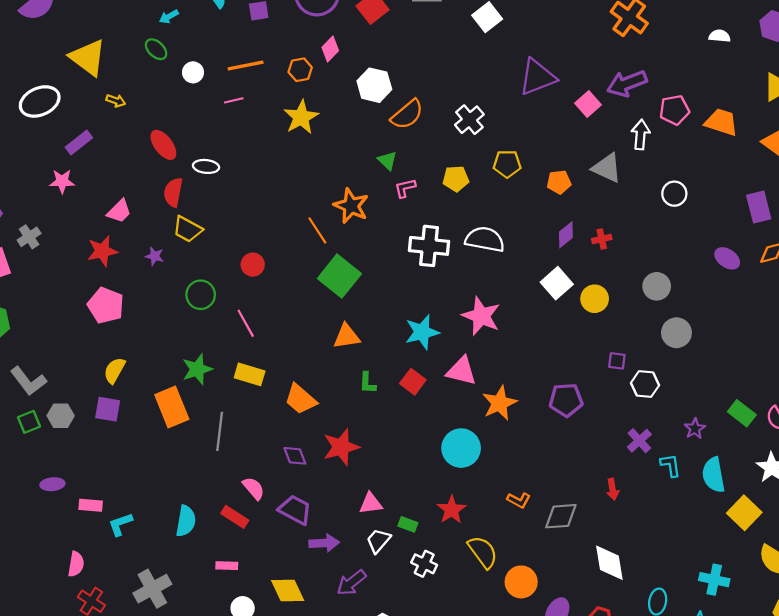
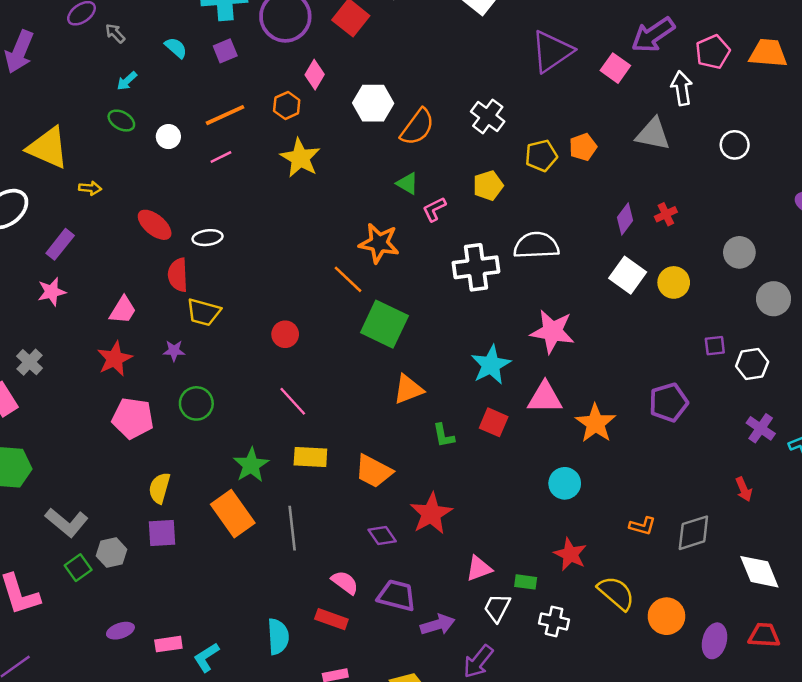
orange pentagon: (559, 182) -> (583, 147), moved
green circle: (201, 295) -> (196, 403), moved
cyan circle: (461, 448) -> (565, 483), size x0.7

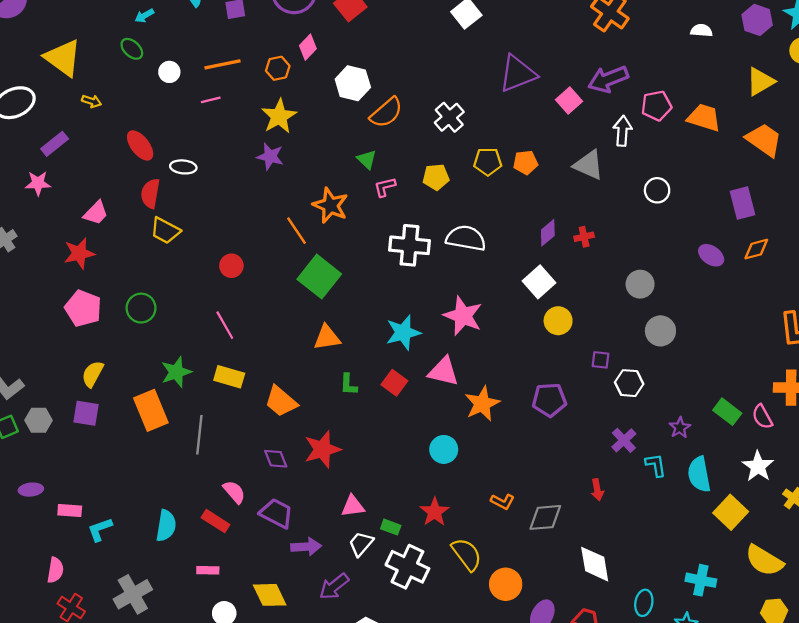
yellow circle: (674, 282) -> (558, 321), moved
purple star: (174, 351) -> (270, 156), moved, size x1.4
white cross: (554, 621) -> (407, 567), size x1.6

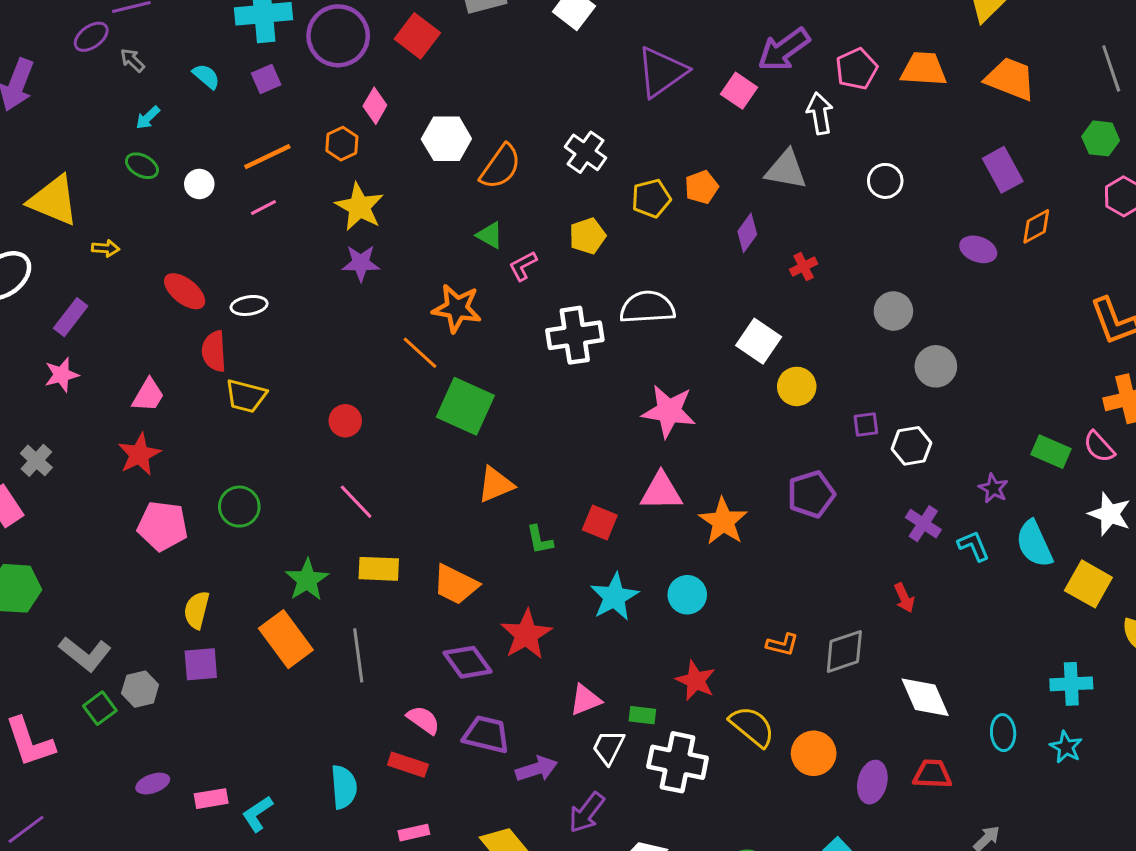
purple diamond: (548, 233) -> (747, 233), moved
cyan star: (403, 333) -> (614, 597), moved
purple diamond: (276, 459) -> (467, 662), size x1.4

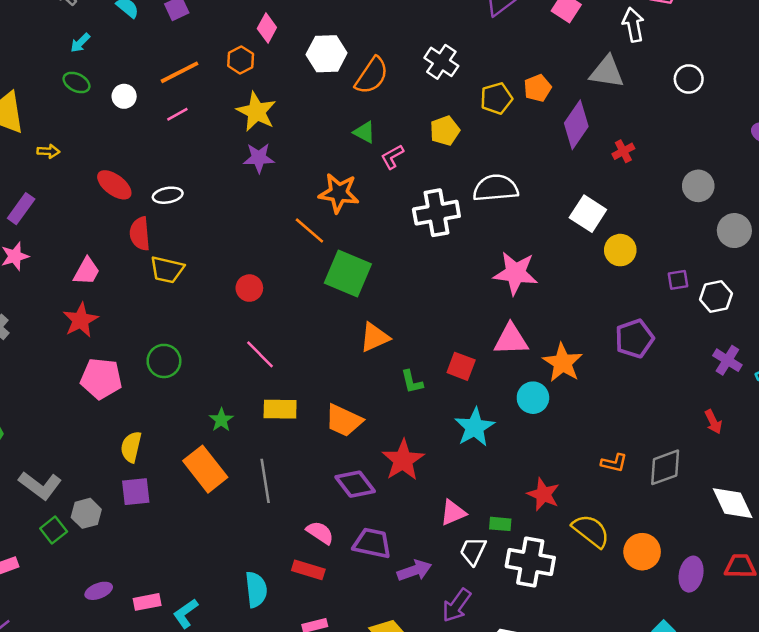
purple diamond: (747, 233) -> (576, 125), size x1.5
green star: (307, 580) -> (221, 420), size x0.7
cyan circle: (687, 595) -> (533, 398), moved

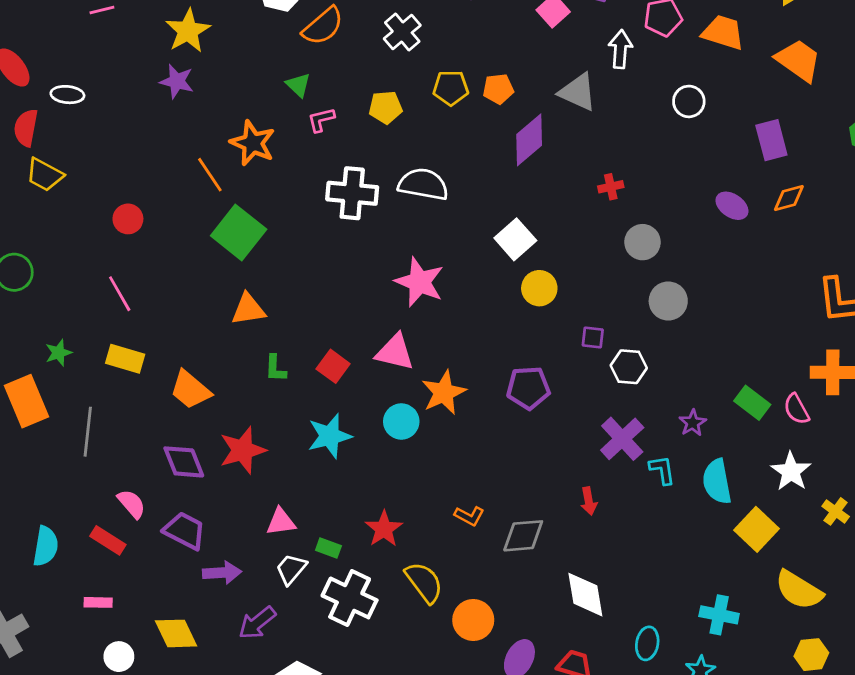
white circle: (689, 79) -> (689, 101), moved
red cross: (623, 151) -> (611, 187), moved
purple cross: (727, 360) -> (622, 439), size x1.4

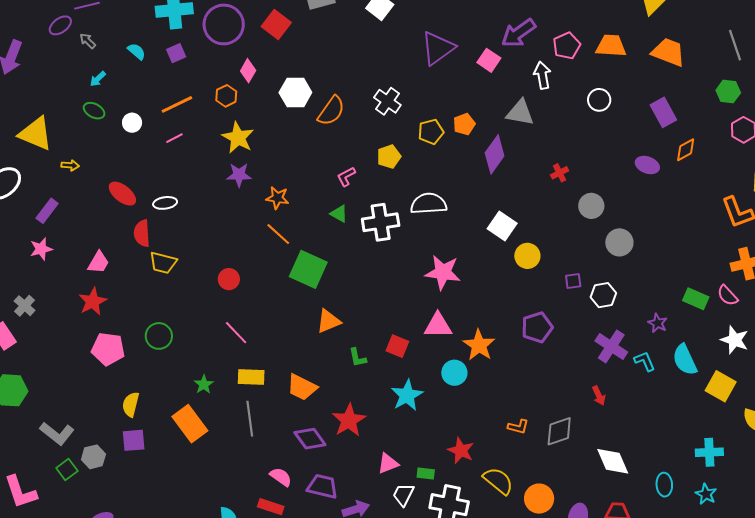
green triangle: (298, 85) -> (339, 214), moved
orange star: (253, 143) -> (277, 198), moved, size x0.7
gray line: (88, 432) -> (250, 419), moved

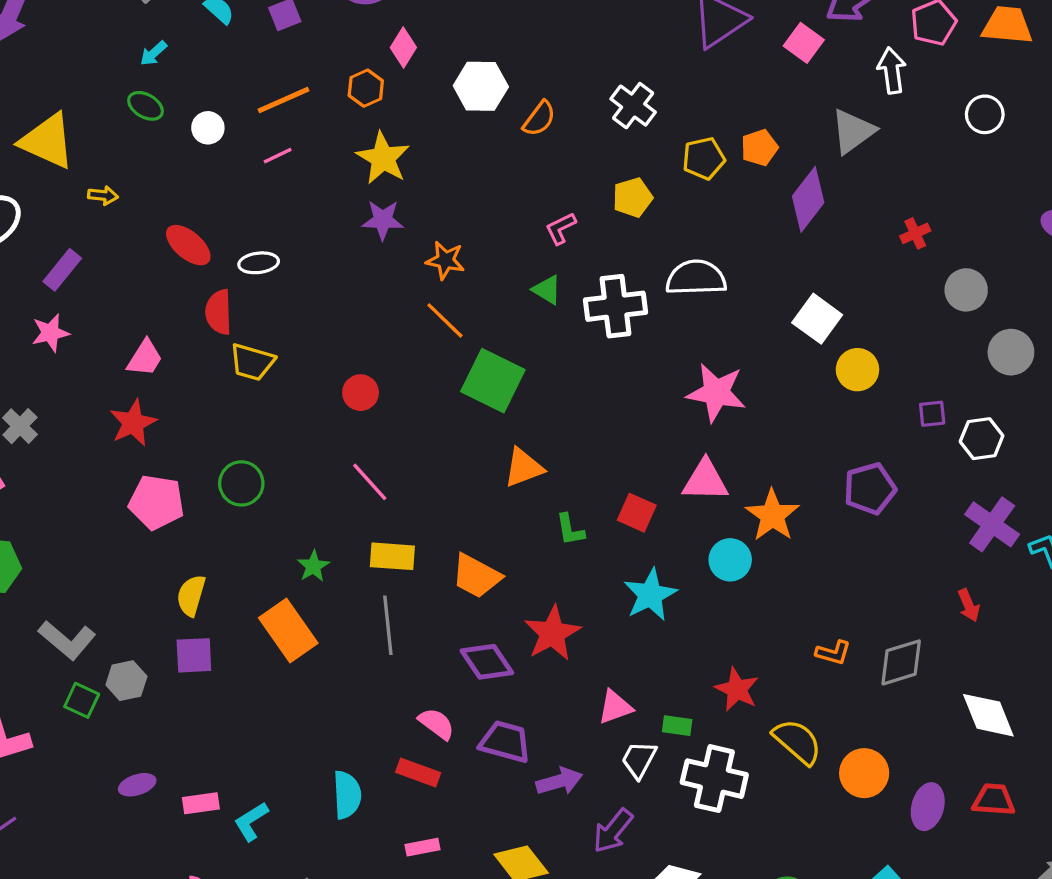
orange semicircle: (331, 111) -> (539, 119), size x0.7
gray triangle: (520, 113) -> (853, 131), turned -48
green square: (67, 470) -> (82, 700), turned -30

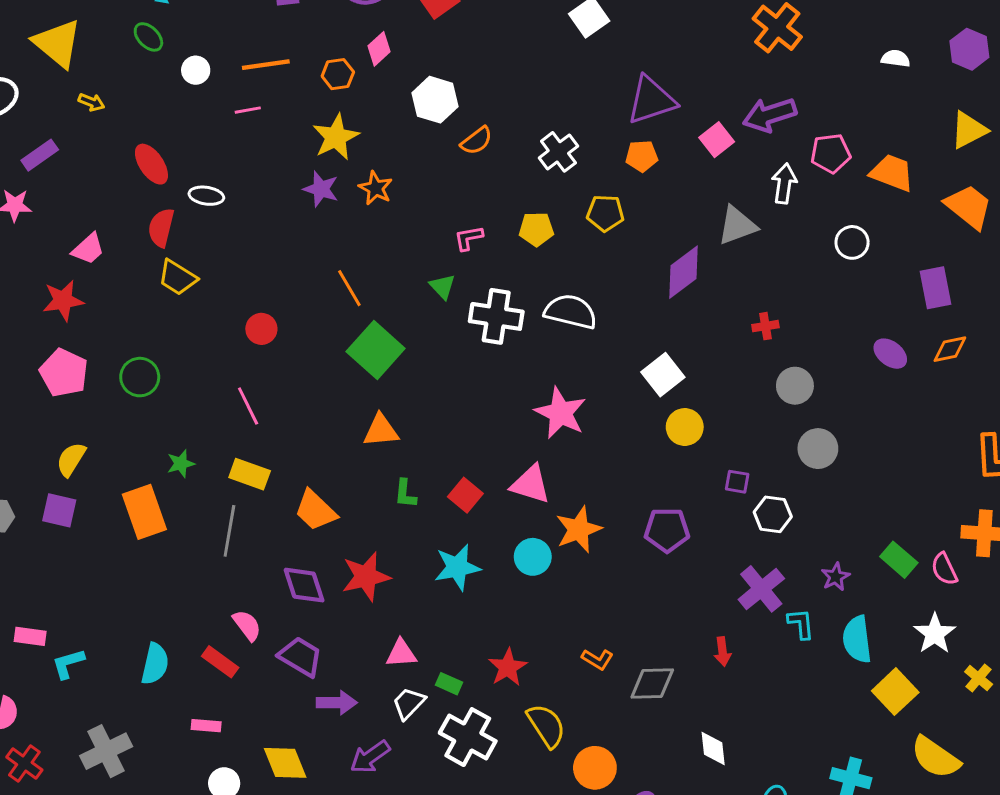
orange pentagon: (759, 148) -> (642, 156), moved
orange star: (445, 260) -> (376, 188), moved
white diamond: (988, 715) -> (713, 748), size x0.7

